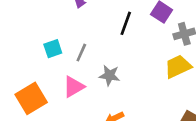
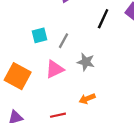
orange square: (31, 98) -> (18, 76), turned -35

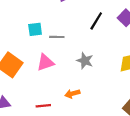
gray line: (63, 41) -> (57, 37), turned 56
gray star: (86, 62) -> (85, 61), moved

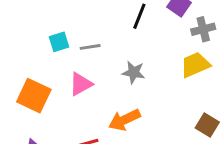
orange arrow: (72, 94) -> (124, 120), size x1.5

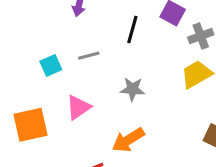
gray line: (90, 47) -> (89, 56), moved
orange square: (34, 96) -> (30, 125), turned -32

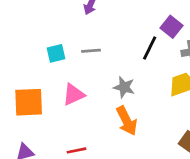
black line: (132, 29) -> (150, 48), moved
orange arrow: (128, 140) -> (127, 121), moved, turned -96

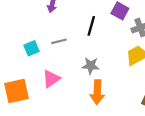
black line: (150, 48) -> (91, 26), moved
orange arrow: (127, 121) -> (97, 92), turned 40

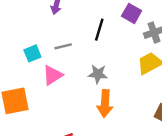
pink triangle: (51, 79) -> (53, 75), moved

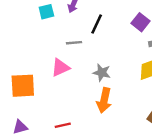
black line: (99, 30) -> (97, 24), moved
cyan square: (32, 53) -> (46, 12), moved

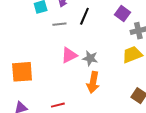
gray line: (74, 43) -> (59, 24), moved
pink triangle: (60, 68) -> (69, 55), moved

